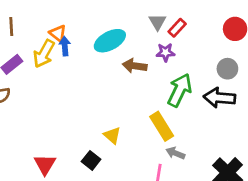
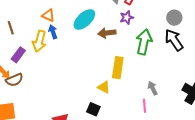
orange triangle: (58, 33) -> (48, 15), moved
black arrow: (219, 98) -> (174, 40), turned 65
yellow rectangle: (162, 126) -> (118, 68), moved, turned 55
gray arrow: (175, 153) -> (153, 88), turned 56

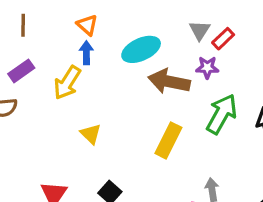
brown arrow: (107, 33) -> (169, 81), size x1.4
yellow arrow: (39, 41) -> (67, 83), moved
yellow triangle: (104, 87) -> (91, 134), moved

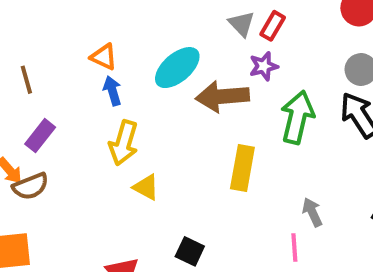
yellow arrow: (67, 83) -> (124, 143), moved

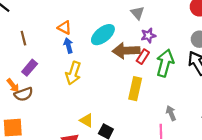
red rectangle: (273, 26) -> (143, 57), moved
yellow triangle: (146, 187) -> (87, 120), moved

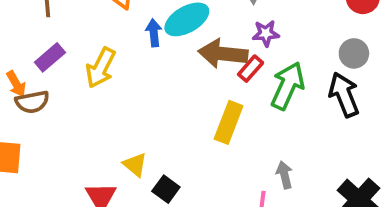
blue arrow: (68, 46) -> (154, 33), moved
yellow arrow: (73, 73) -> (101, 68), moved

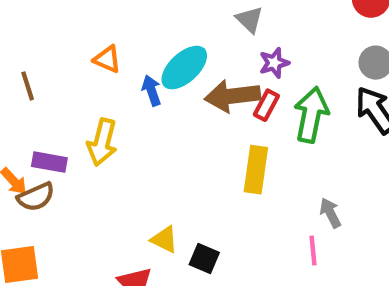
purple rectangle: (50, 57) -> (49, 162), moved, turned 64

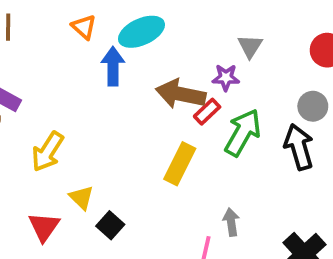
gray triangle: (249, 20) -> (250, 46), moved
cyan ellipse: (184, 68) -> (141, 32), moved
blue arrow: (152, 90) -> (113, 66), size x1.4
yellow arrow: (102, 142) -> (48, 152), moved

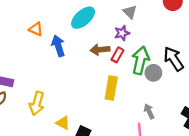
cyan ellipse: (141, 32) -> (83, 18), moved
brown arrow: (181, 94) -> (100, 50), size x0.7
gray circle: (313, 106) -> (153, 73), moved

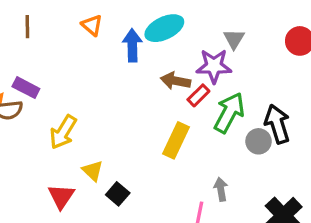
purple star: (122, 33) -> (214, 66), size x1.5
blue arrow: (58, 46) -> (132, 45), moved
gray circle: (153, 73) -> (258, 141), moved

